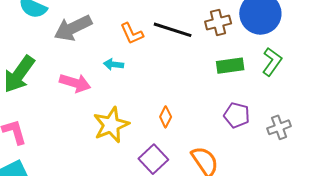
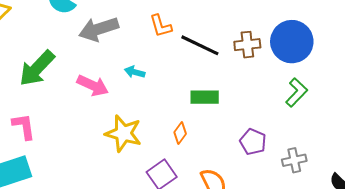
orange L-shape: (132, 34) -> (161, 26), moved
green rectangle: (230, 66) -> (205, 97), moved
yellow star: (111, 125) -> (123, 133), turned 30

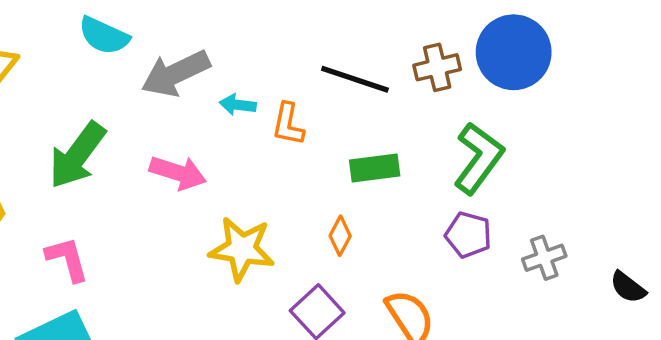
orange L-shape: (161, 26) -> (288, 124), moved, turned 35
cyan arrow: (135, 72) -> (238, 105), moved
green L-shape: (297, 92) -> (479, 158), moved, size x1.4

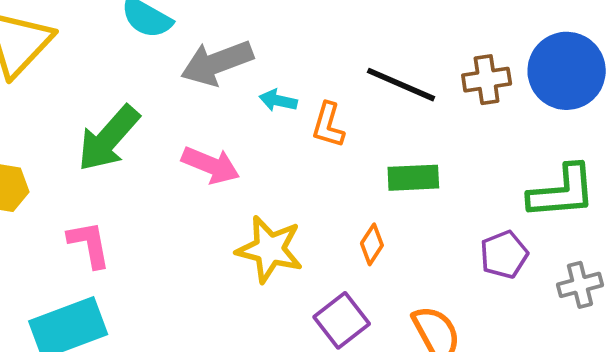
green L-shape: (479, 158) -> (562, 192), moved, turned 44
purple pentagon: (468, 235) -> (504, 255), turned 30

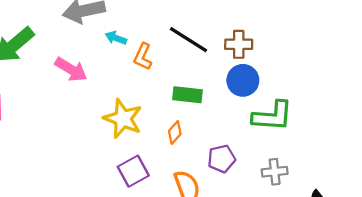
blue circle: (567, 71) -> (243, 80), moved, size x0.7
orange diamond: (372, 244) -> (175, 132), moved
yellow star: (270, 249) -> (123, 119), moved
purple pentagon: (504, 255) -> (221, 159), moved

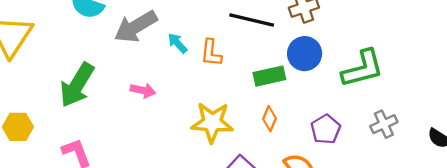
cyan arrow: (116, 38) -> (177, 43), turned 45
pink arrow: (71, 69) -> (143, 90), size x0.7
blue circle: (243, 80) -> (305, 54), moved

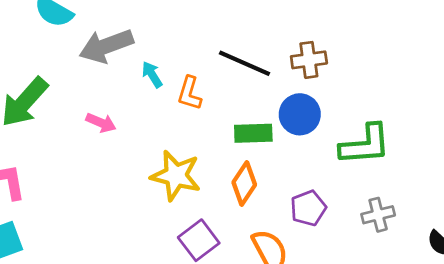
orange diamond: (269, 119) -> (244, 183), size x1.4

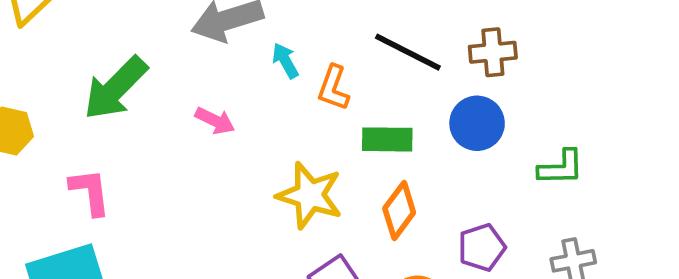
green rectangle: (253, 133) -> (387, 139), moved
green L-shape: (365, 145) -> (561, 168), size x0.7

